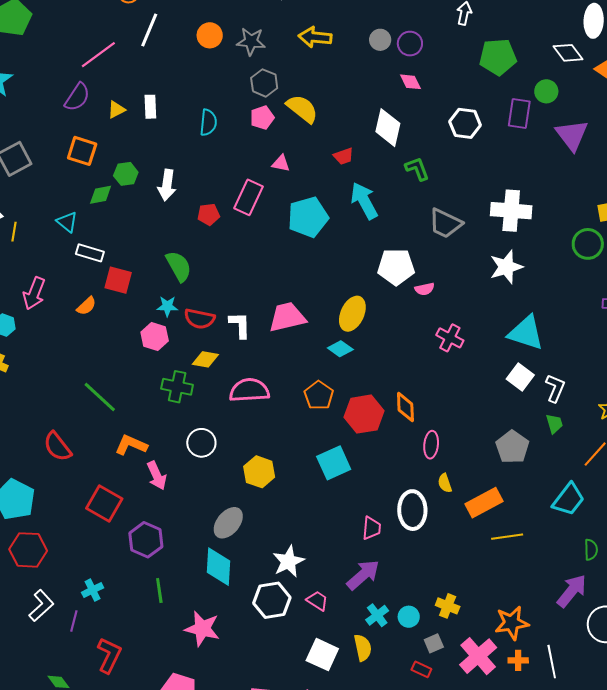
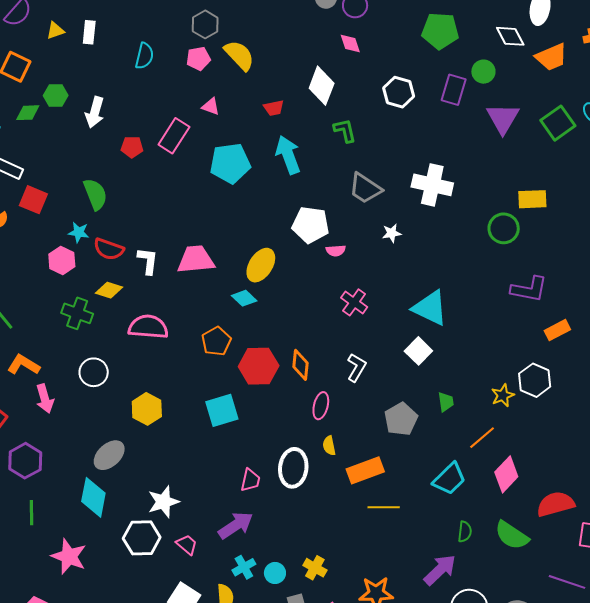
white star: (506, 267) -> (392, 233), moved, size x0.6
white L-shape: (555, 388) -> (357, 367), moved

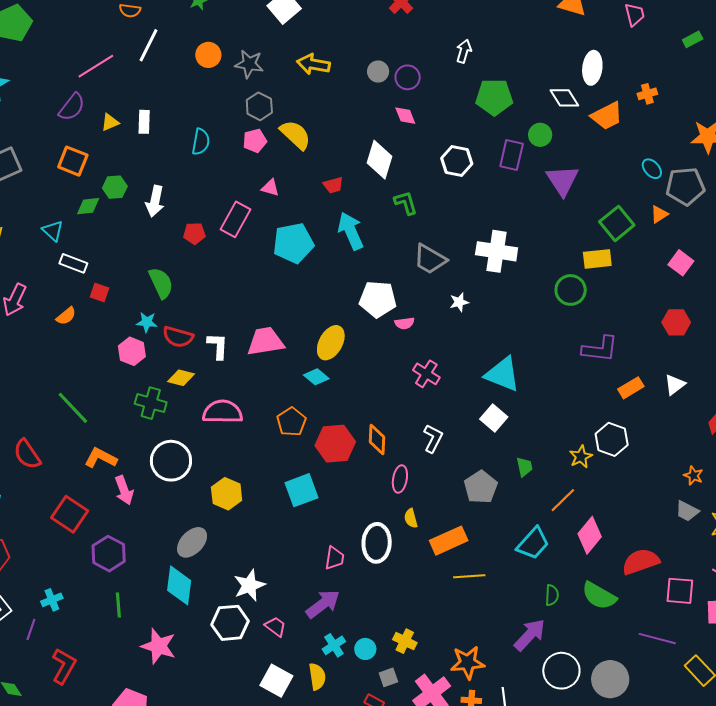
green square: (558, 123) -> (617, 223), moved
red square: (33, 200) -> (99, 293), size x0.7
white circle: (94, 372) -> (171, 461), size x1.4

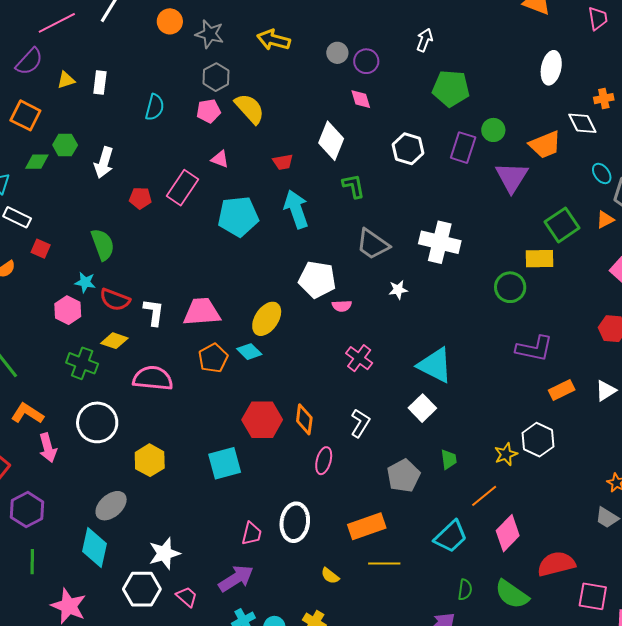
white diamond: (564, 98) -> (582, 123), moved
orange trapezoid: (607, 116) -> (545, 145), moved
orange pentagon: (291, 422) -> (213, 358), moved
yellow semicircle: (411, 518) -> (330, 576), moved, turned -42

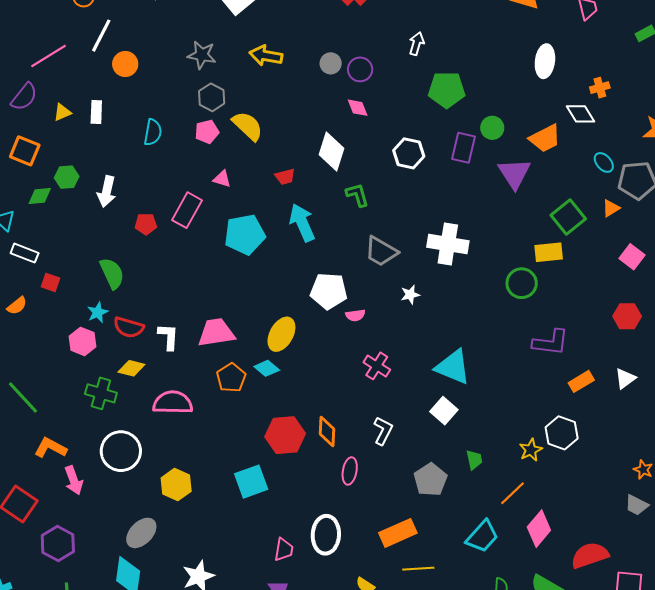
orange circle: (170, 21) -> (125, 64), moved
cyan star: (85, 282) -> (98, 312), turned -30

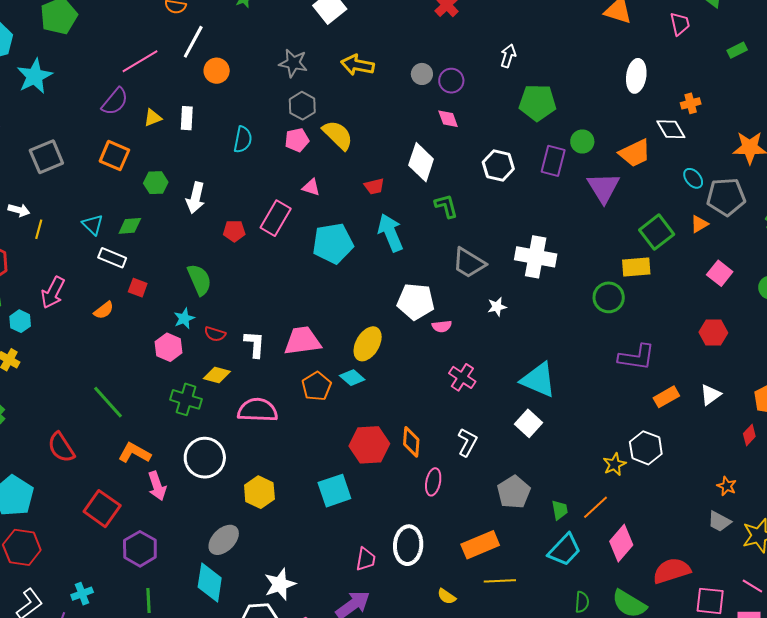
green diamond: (40, 196) -> (130, 226), moved
red semicircle: (129, 327) -> (215, 334), size x0.7
green trapezoid: (474, 460) -> (560, 510), moved

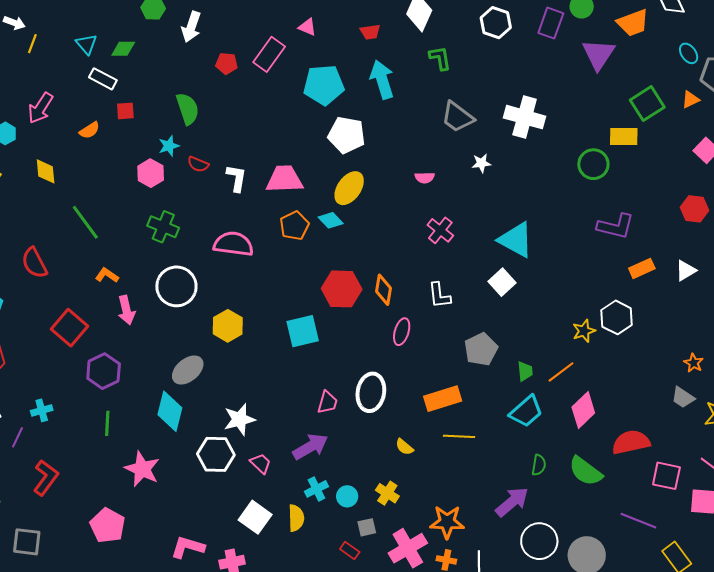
red square: (138, 288) -> (125, 111), turned -30
white pentagon: (416, 302) -> (347, 135), moved
yellow diamond: (217, 375) -> (46, 171), moved, turned 64
white L-shape: (467, 442) -> (439, 295), turned 140
orange L-shape: (134, 453) -> (107, 275), size x0.7

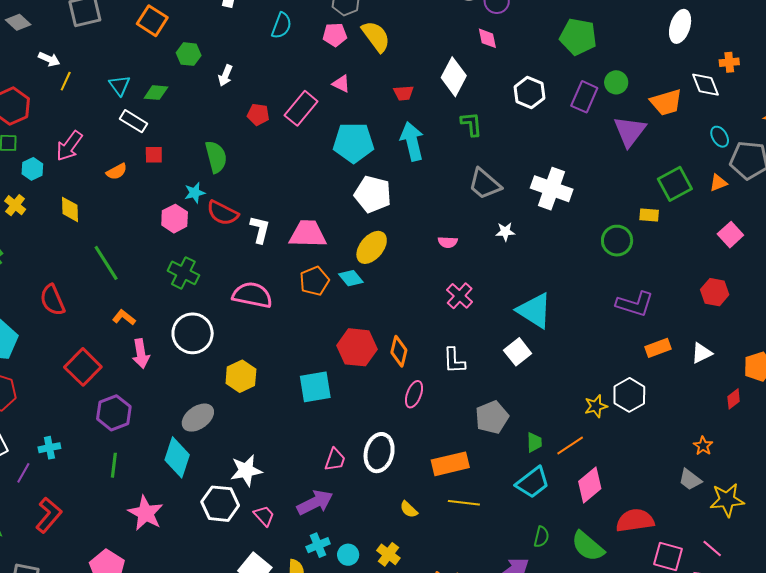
white arrow: (191, 27) -> (225, 75), size x0.7
yellow rectangle: (624, 137) -> (649, 215), size x0.7
red semicircle: (198, 164) -> (223, 213), size x1.5

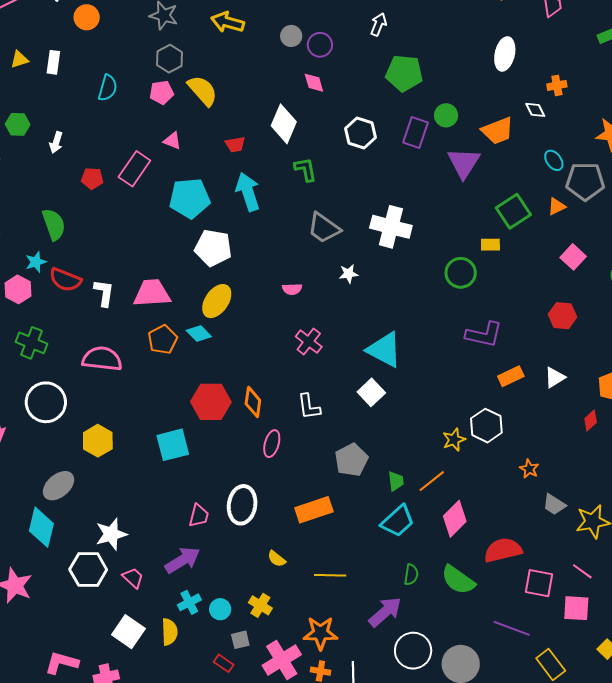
white diamond: (706, 85) -> (535, 110), size x0.7
orange star: (703, 446) -> (529, 469), moved
yellow line: (464, 503) -> (330, 575), moved

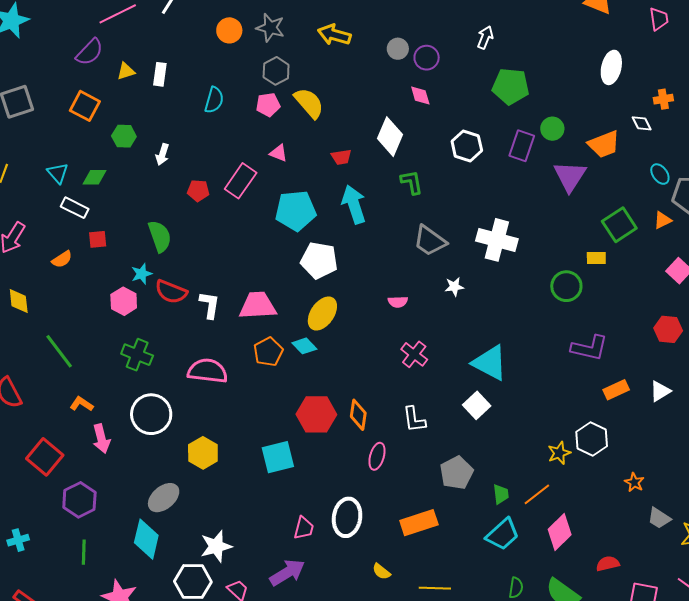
orange circle: (87, 17) -> (229, 30), moved
red semicircle: (503, 550) -> (608, 564), size x0.6

